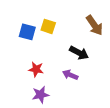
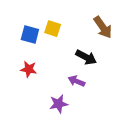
red star: (36, 69) -> (29, 69), moved
purple star: (40, 95) -> (59, 104), moved

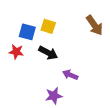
black arrow: (86, 57) -> (48, 53), moved
red star: (29, 69) -> (16, 52), moved

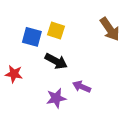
red star: (16, 52) -> (14, 74), moved
purple star: (54, 96) -> (56, 98), moved

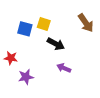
black arrow: (56, 61) -> (56, 44), moved
purple star: (56, 98) -> (26, 77), moved

